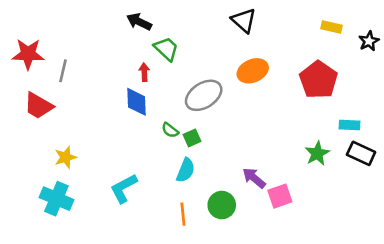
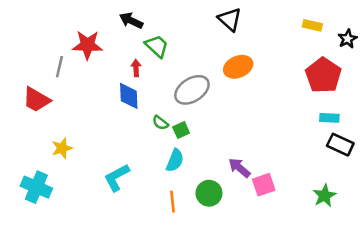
red star: (28, 54) -> (87, 45), moved
red pentagon: (319, 80) -> (323, 75), moved
green star: (317, 153) -> (324, 196), moved
cyan cross: (56, 199) -> (36, 187), moved

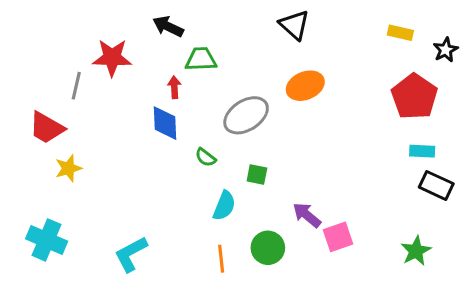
green trapezoid: (157, 46) -> (201, 59), turned -45
green square: (181, 130) -> (257, 175), moved, turned 35
yellow star: (62, 148) -> (68, 168), moved
cyan L-shape: (117, 177) -> (131, 254), moved

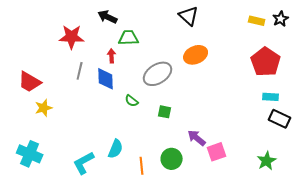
black star: (446, 50) -> (281, 19), moved
gray line: (76, 86) -> (80, 71), moved
cyan semicircle: (224, 206) -> (116, 149), moved

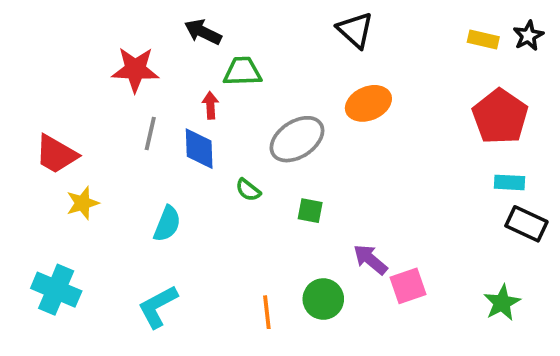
cyan semicircle: (116, 149) -> (167, 224), moved

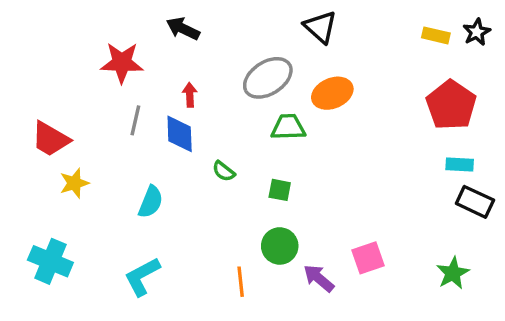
green trapezoid: (242, 71) -> (288, 127), moved
gray ellipse: (297, 139) -> (268, 78), moved
purple arrow: (370, 260) -> (319, 278), moved
green circle: (323, 299) -> (280, 246), moved

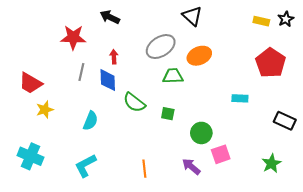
cyan rectangle: (460, 164) -> (240, 98), moved
green semicircle: (224, 171) -> (134, 102), size x1.6
green circle: (280, 246) -> (201, 133), moved

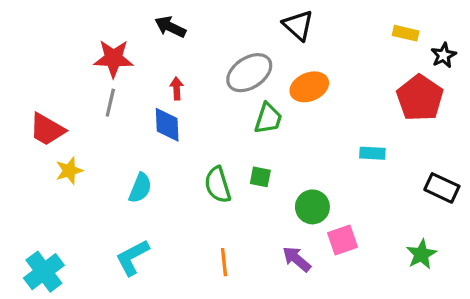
black star: (286, 19) -> (443, 55), moved
gray line: (81, 72) -> (110, 103), moved
green trapezoid: (173, 76) -> (268, 118), turned 110
green semicircle: (134, 102) -> (218, 185), moved, turned 35
cyan cross: (31, 156) -> (44, 272), moved, turned 30

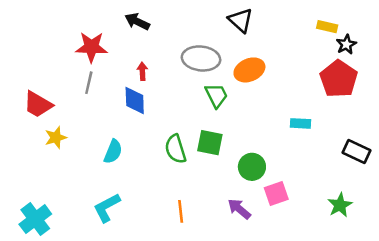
black star: (443, 55) -> (346, 44), moved
gray ellipse: (249, 73) -> (201, 58), turned 39
green trapezoid: (268, 118) -> (216, 95), turned -44
green square: (260, 177) -> (210, 143), size x1.5

